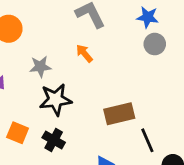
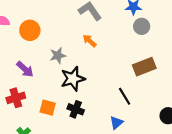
brown rectangle: (119, 114) -> (144, 67), moved
black line: (147, 140) -> (125, 96), moved

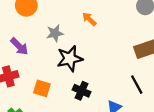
black line: (125, 96) -> (137, 85), moved
black cross: (76, 109) -> (82, 91), moved

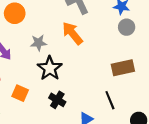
orange arrow: (89, 19) -> (72, 33), size x1.6
black star: (70, 59) -> (50, 68), turned -30

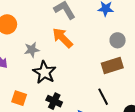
gray circle: (127, 27) -> (118, 40), moved

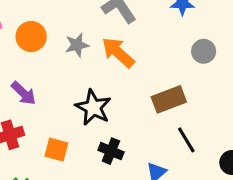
gray star: (32, 50) -> (77, 45), moved
brown rectangle: (112, 65) -> (169, 99), moved

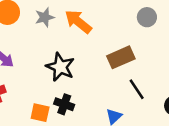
orange square: (56, 150) -> (40, 113), moved
black cross: (111, 151) -> (64, 104), moved

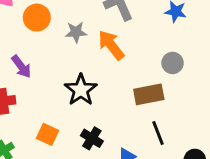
gray circle: (147, 17) -> (173, 63), moved
black cross: (64, 104) -> (92, 138), moved

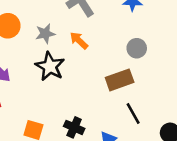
orange arrow: (111, 45) -> (79, 40), size x0.7
black star: (81, 90) -> (50, 66), moved

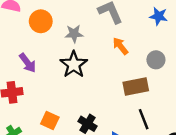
orange arrow: (79, 40) -> (120, 46), moved

